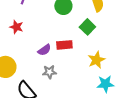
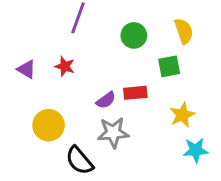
green square: (87, 27) -> (169, 66), turned 35
gray star: (49, 72) -> (113, 133), size x1.5

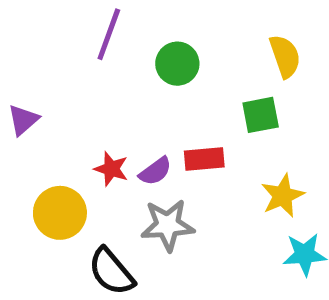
green circle: (134, 35) -> (177, 64), moved
red star: (65, 66) -> (111, 169), moved
purple triangle: (26, 69) -> (23, 120), turned 48

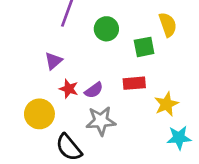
green square: (261, 115) -> (144, 47), moved
purple triangle: (23, 120) -> (53, 61), moved
red rectangle: (204, 159) -> (134, 83), moved

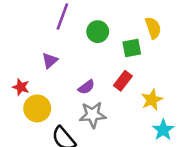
red rectangle: (134, 83) -> (123, 81), turned -48
red star: (69, 89) -> (21, 87), moved
cyan star: (179, 138) -> (163, 130), turned -30

